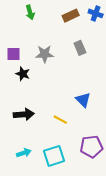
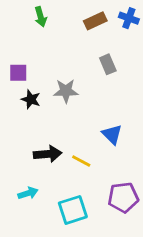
gray star: (45, 54) -> (66, 91), moved
black arrow: (24, 114) -> (48, 154), moved
cyan arrow: (24, 153) -> (28, 193), moved

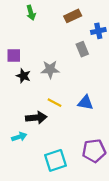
blue cross: (129, 18) -> (98, 31), moved, turned -32
blue triangle: (112, 134) -> (85, 103), turned -35
yellow line: (81, 161) -> (54, 103), moved
cyan arrow: (28, 193) -> (19, 137), moved

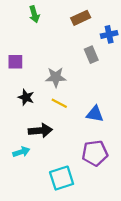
black star: (23, 76) -> (26, 97), moved
yellow line: (54, 103) -> (59, 103), moved
purple pentagon: (94, 151) -> (95, 153), moved

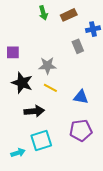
green arrow: (34, 14) -> (43, 13), moved
black star: (26, 97) -> (22, 83), size x1.5
cyan arrow: (21, 152) -> (18, 153), moved
cyan square: (62, 178) -> (41, 141), moved

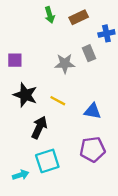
gray star: (47, 66) -> (65, 64), moved
black arrow: (34, 111) -> (39, 127), turned -60

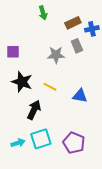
brown rectangle: (79, 17) -> (73, 23), moved
purple pentagon: (93, 149) -> (74, 143), moved, turned 30
cyan arrow: (21, 175) -> (18, 143), moved

